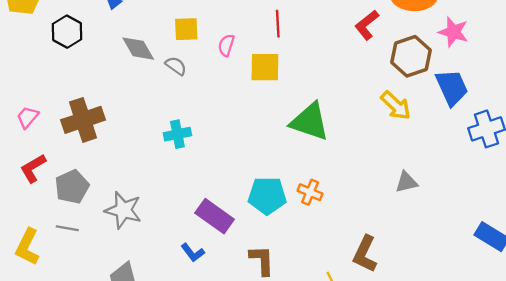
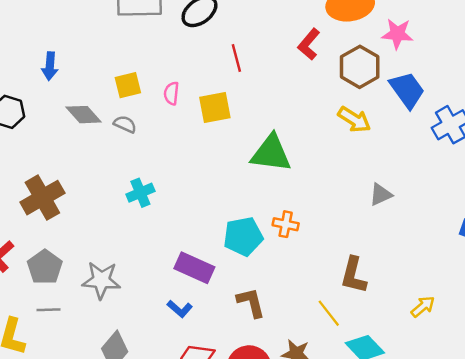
red line: (278, 24) -> (236, 58), moved

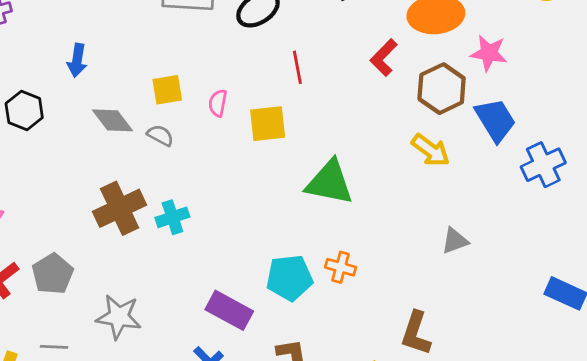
brown cross: (42, 198) -> (120, 208), moved
gray pentagon: (45, 267) -> (53, 274), moved

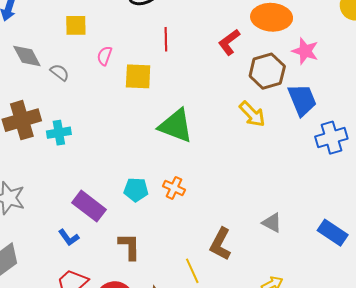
yellow square: (167, 90) -> (76, 25), moved
gray triangle: (455, 241) -> (272, 223), moved, turned 40
cyan pentagon: (289, 278) -> (136, 190), size x0.7

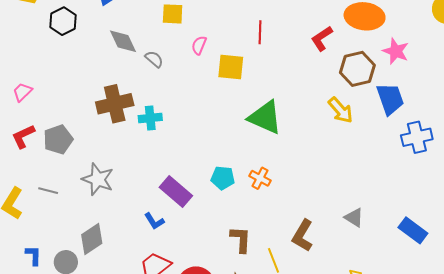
brown L-shape: (129, 246) -> (241, 239), moved

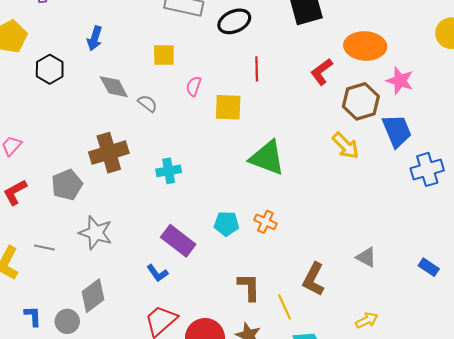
cyan cross: (150, 118) -> (169, 171), moved
gray pentagon: (58, 139) -> (67, 185), moved
blue rectangle: (413, 230) -> (429, 267), size x0.7

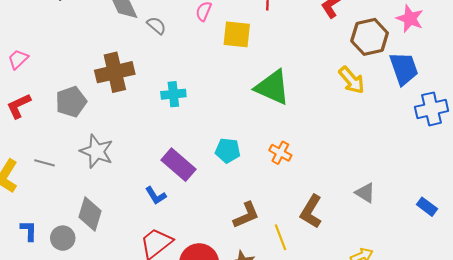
orange cross: (265, 222) -> (280, 153), moved
brown L-shape: (249, 287) -> (246, 215), turned 64
gray diamond: (93, 296) -> (90, 214), turned -40

